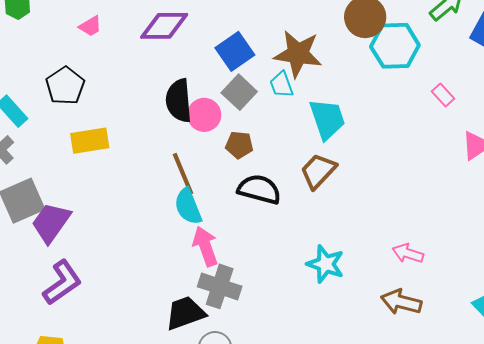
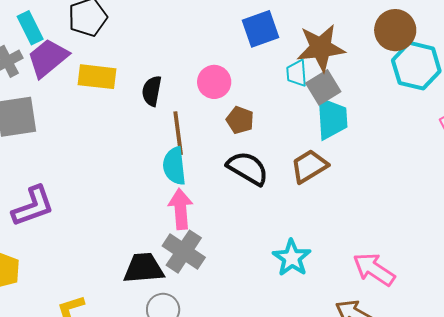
brown star: (298, 54) -> (321, 48), turned -30
gray square: (239, 92) -> (323, 87), moved
black semicircle: (179, 101) -> (152, 91), moved, size x0.7
purple trapezoid: (51, 223) -> (48, 58), moved
pink arrow: (408, 253) -> (374, 269), size x1.4

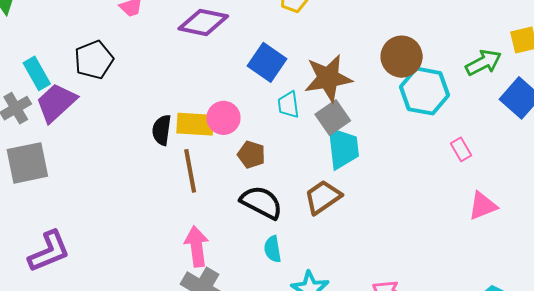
blue square: (260, 29) -> (267, 62), turned -33
cyan trapezoid: (297, 73) -> (288, 105), moved
yellow rectangle: (97, 77) -> (195, 124), moved
cyan semicircle: (174, 166) -> (273, 249), moved, size x0.7

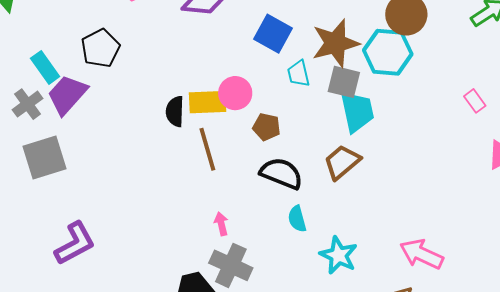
cyan hexagon: (425, 91) -> (388, 52), moved
gray square: (333, 118) -> (344, 82), turned -36
pink arrow: (197, 246) -> (221, 224), size x0.6

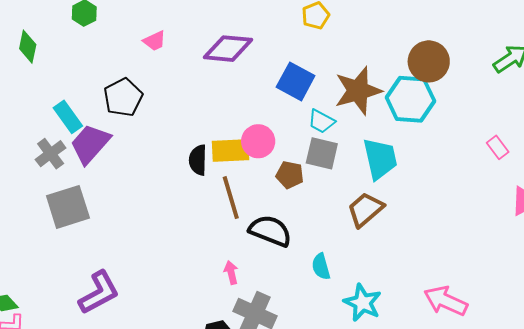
cyan trapezoid: (299, 74) -> (321, 121), turned -48
gray square: (344, 82) -> (322, 153), moved
black semicircle: (281, 173) -> (270, 231), moved
pink arrow: (221, 224) -> (231, 273), moved

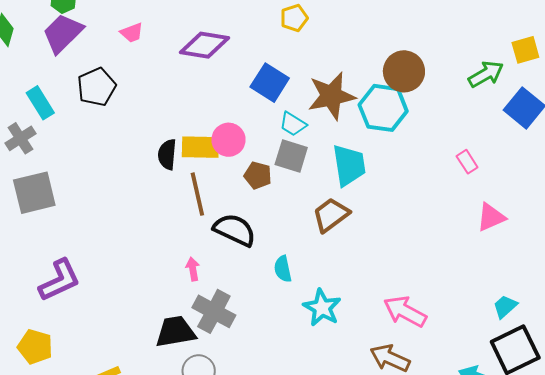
purple trapezoid: (90, 144) -> (63, 33), moved

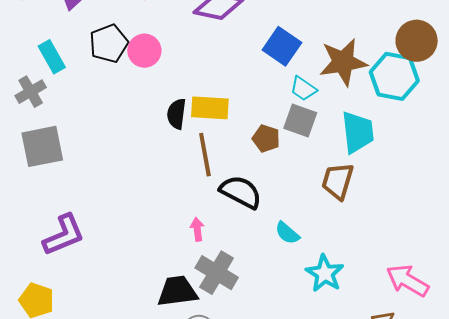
pink circle: (229, 140) -> (144, 51), moved
brown trapezoid: (331, 215) -> (338, 181), turned -39
cyan semicircle: (283, 269) -> (287, 233), turned -40

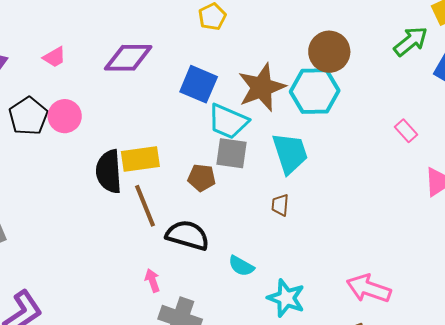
cyan trapezoid: (303, 89) -> (228, 121), size x1.5
black semicircle: (176, 114) -> (109, 172), size x1.4
brown trapezoid: (338, 181) -> (280, 205), size x0.6

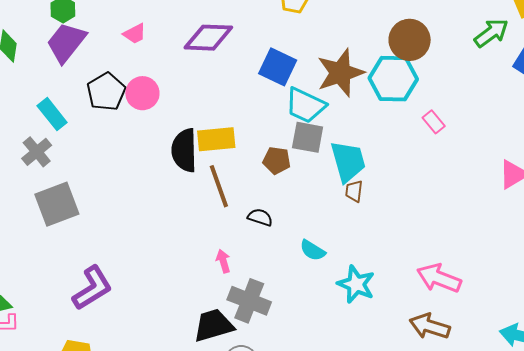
pink rectangle: (406, 131) -> (434, 122), moved
cyan trapezoid: (290, 153) -> (348, 161), moved
black semicircle: (187, 235) -> (260, 217), size x0.6

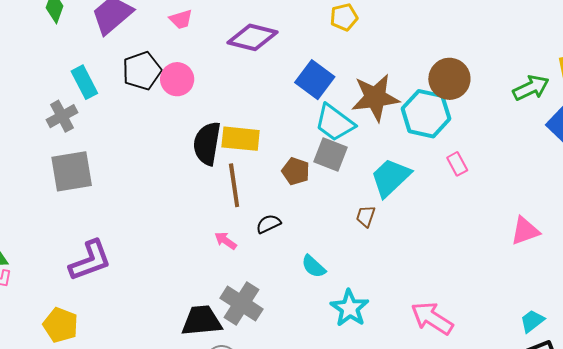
cyan trapezoid: (348, 161) -> (391, 178), moved, turned -129
black semicircle: (260, 217) -> (268, 224), turned -55
pink arrow: (223, 261) -> (226, 241), moved, turned -50

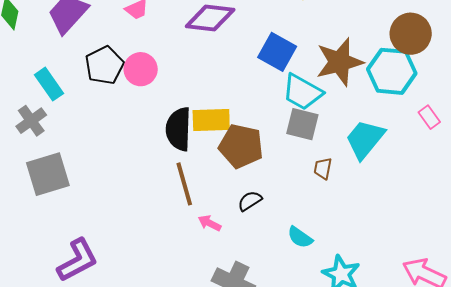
brown pentagon: (296, 171) -> (241, 146), moved, size x1.6
brown line: (234, 185) -> (184, 184), moved
brown trapezoid: (366, 216) -> (323, 169), moved

